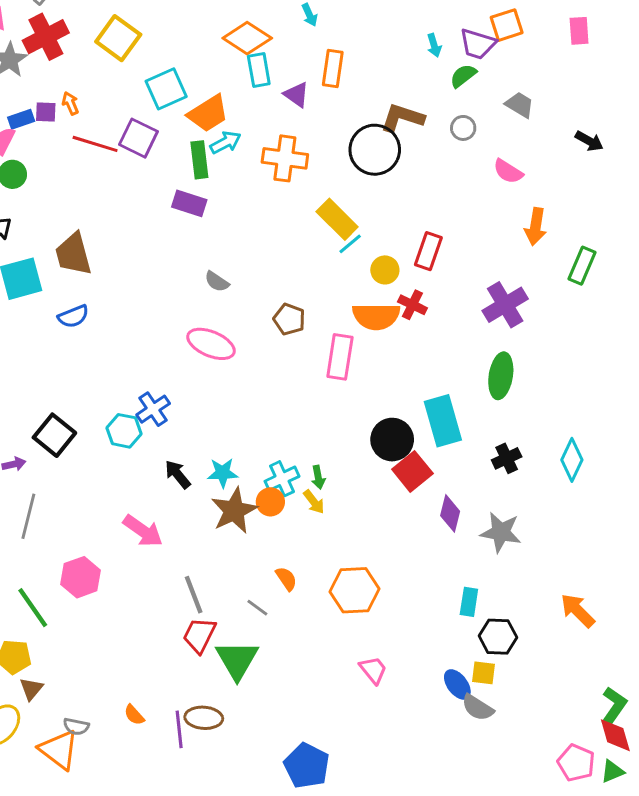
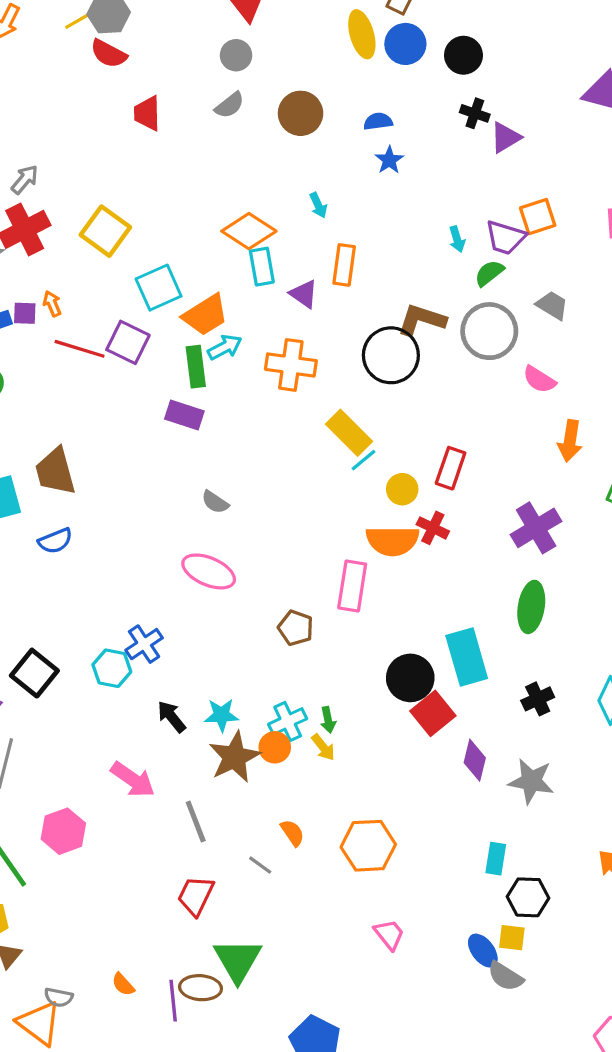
gray circle: (463, 128) -> (489, 331), size x2.0
brown pentagon: (289, 319) -> (296, 628), moved
gray line: (194, 595) -> (196, 822), moved
green triangle: (237, 660) -> (238, 960), moved

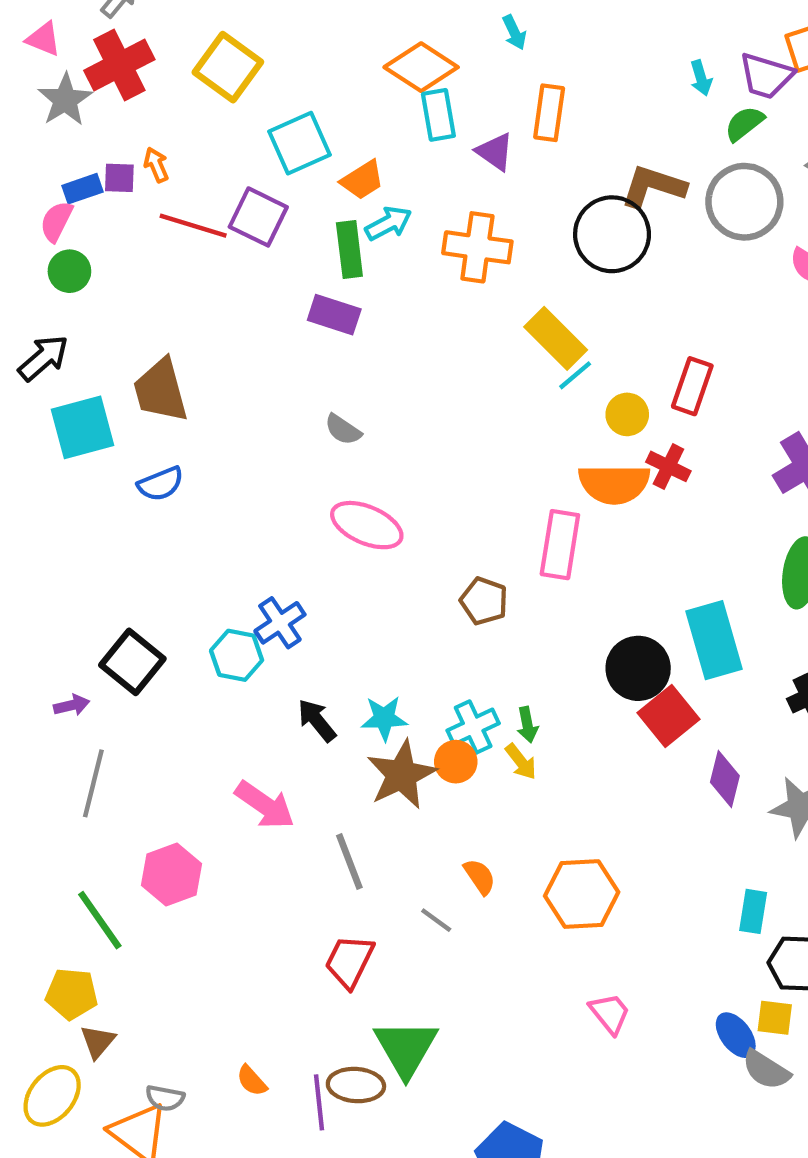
orange trapezoid: (205, 315) -> (362, 180), size x0.7
gray semicircle: (215, 502) -> (343, 430), moved

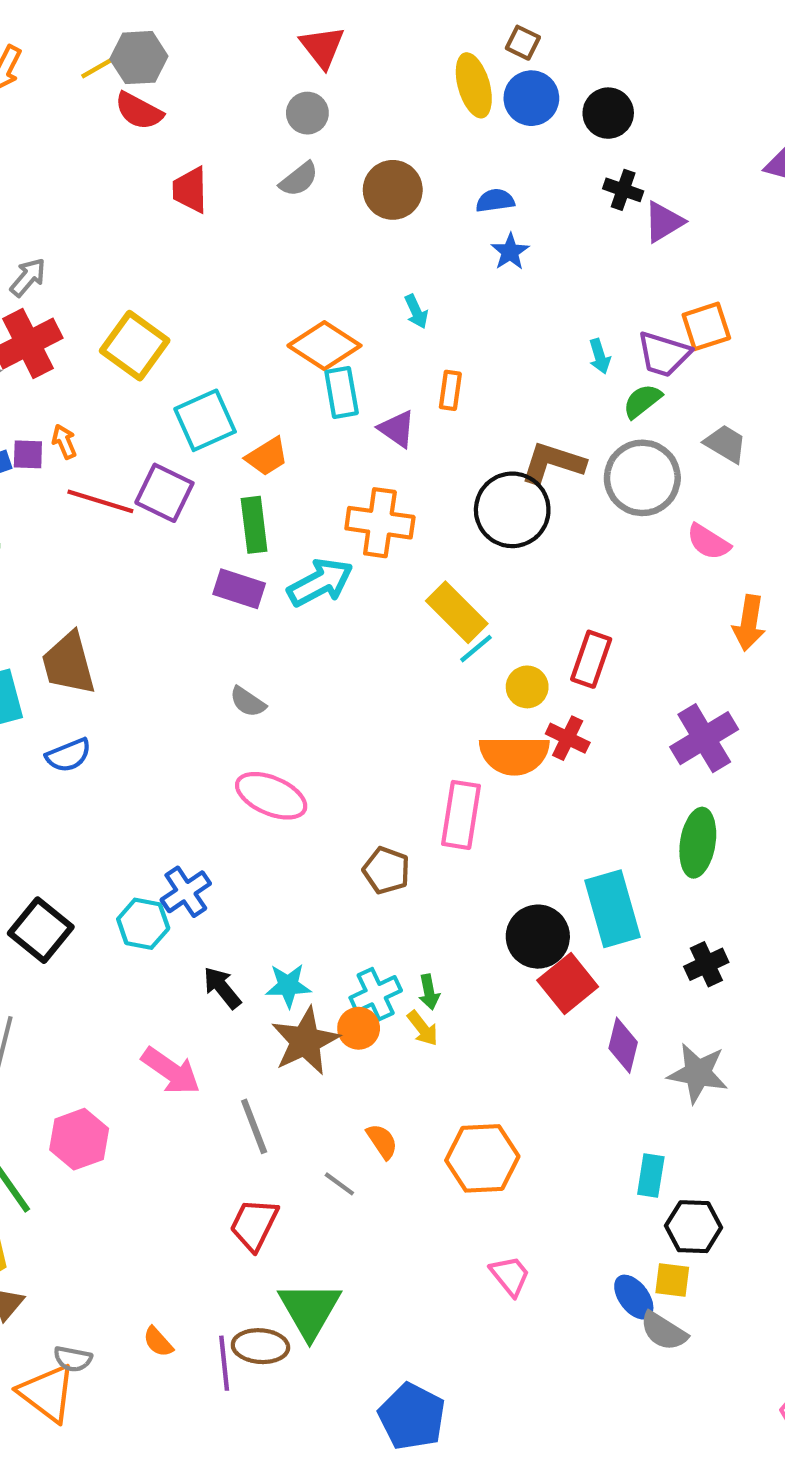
orange rectangle: (549, 113) -> (450, 390), size x0.7
cyan arrow: (388, 223) -> (320, 582), moved, size x1.4

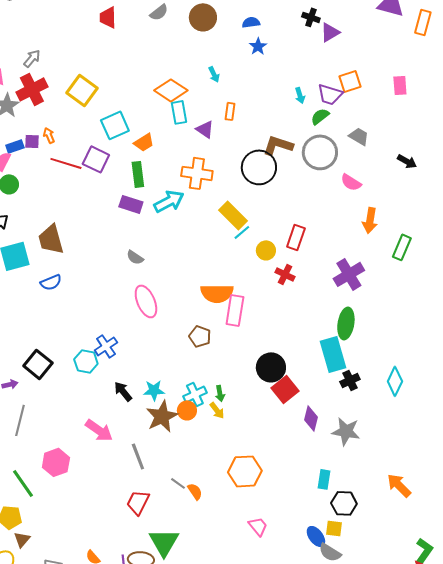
orange semicircle: (514, 755) -> (217, 293), moved
pink ellipse: (271, 796) -> (146, 301), turned 44
cyan rectangle: (612, 909) -> (333, 354), moved
orange semicircle: (382, 1141) -> (195, 491), moved

